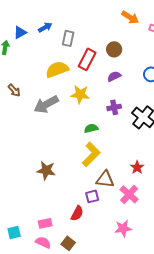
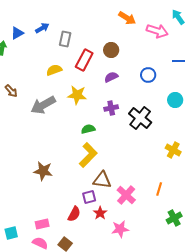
yellow semicircle: (57, 69) -> (54, 70), size x0.7
red star: (137, 167) -> (100, 213), moved

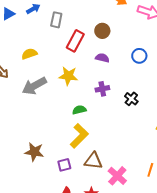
yellow semicircle: (54, 70) -> (29, 54), moved
purple semicircle: (111, 77) -> (102, 58), turned 40
black cross: (140, 118) -> (131, 99), size x0.6
purple square: (89, 197) -> (64, 165), moved

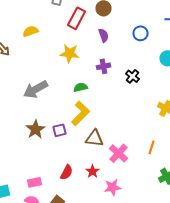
purple semicircle: (102, 58) -> (104, 35), turned 56
gray arrow: (34, 86) -> (36, 89), moved
brown star: (34, 152) -> (36, 129), turned 30
purple square: (64, 165) -> (60, 130), moved

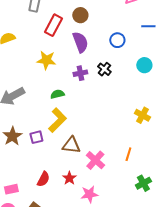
purple semicircle: (104, 35) -> (80, 42), size x1.5
black cross: (132, 76) -> (104, 69), moved

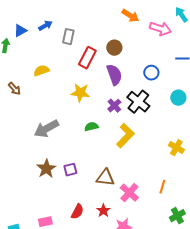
black cross: (104, 69) -> (138, 102), size x1.6
purple cross: (80, 73) -> (114, 106), turned -32
yellow L-shape: (57, 120) -> (125, 136), moved

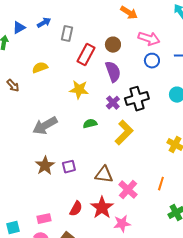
pink arrow: (160, 29) -> (149, 39), moved
blue circle: (151, 73) -> (152, 61), moved
black cross: (138, 102) -> (137, 99), turned 35
red star: (103, 211) -> (102, 208), size x1.6

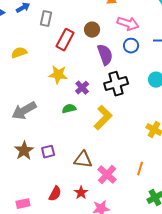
purple semicircle: (113, 72) -> (105, 55), moved
purple cross: (113, 103) -> (82, 88), moved
red star: (102, 208) -> (81, 193), size x0.6

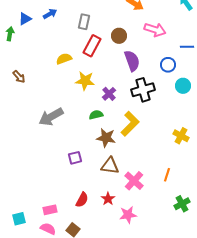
gray rectangle: (46, 19) -> (84, 22), moved
blue circle: (131, 46) -> (168, 65), moved
yellow semicircle: (19, 53) -> (64, 59), moved
brown star: (24, 151) -> (106, 138), moved, turned -30

